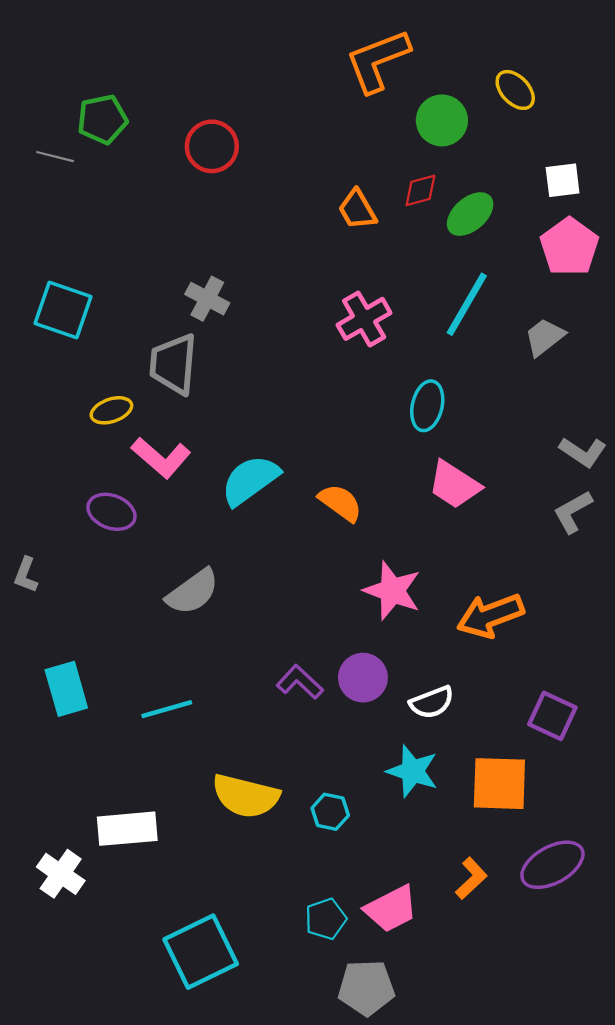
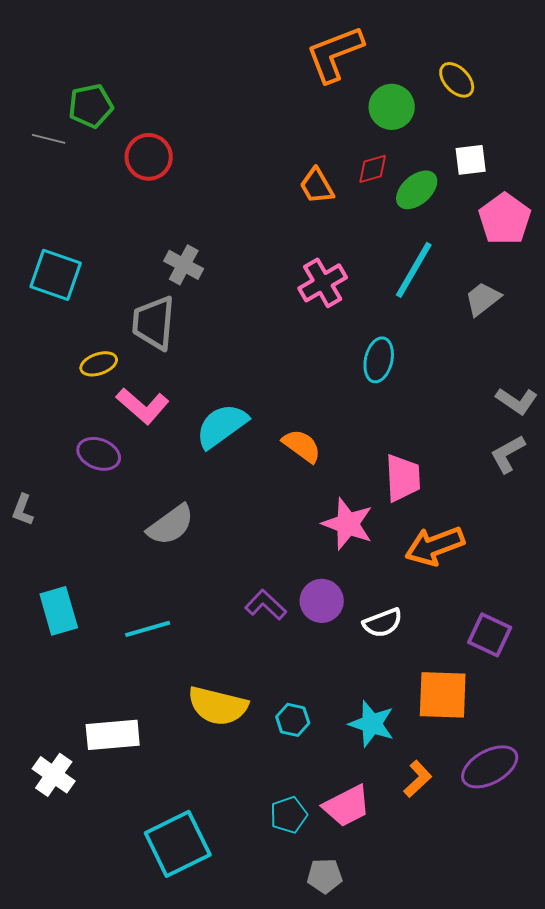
red circle: (212, 146) -> (149, 157), moved
white square: (563, 180) -> (471, 160), moved
pink trapezoid: (454, 485) -> (403, 478), moved, turned -126
cyan star: (413, 771) -> (372, 724), moved
gray pentagon: (366, 988) -> (325, 876), size x0.7

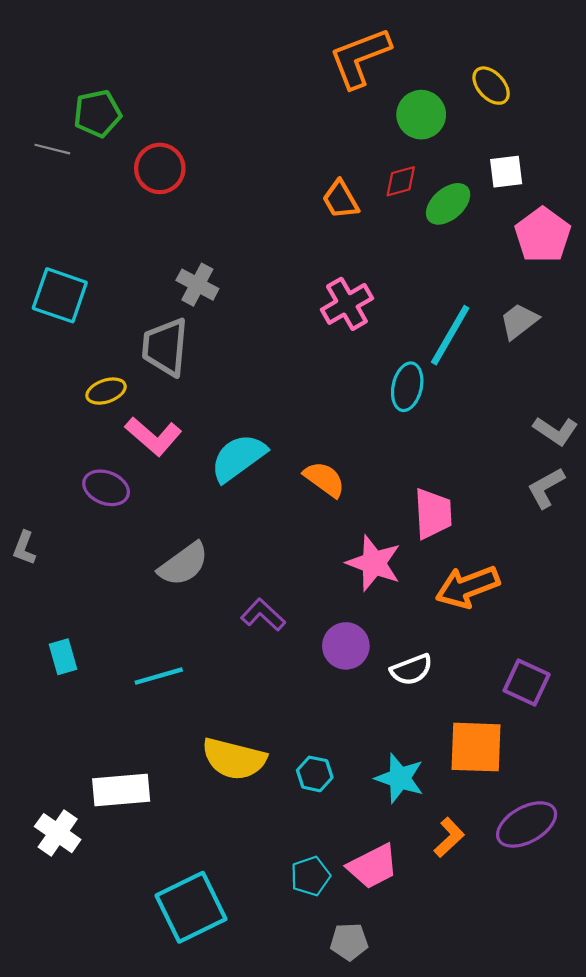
cyan line: (414, 270) -> (450, 335), moved
purple L-shape: (266, 605) -> (263, 615), moved
cyan rectangle: (59, 611) -> (63, 657), size x0.7

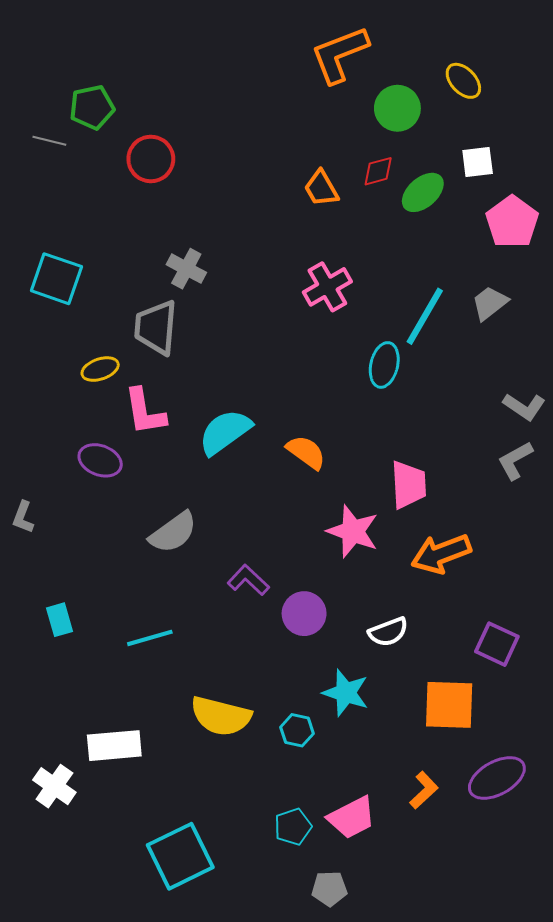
pink L-shape: (153, 436) -> (145, 412), turned 40
purple circle: (346, 646) -> (304, 614), moved
cyan star: (400, 778) -> (346, 693), moved

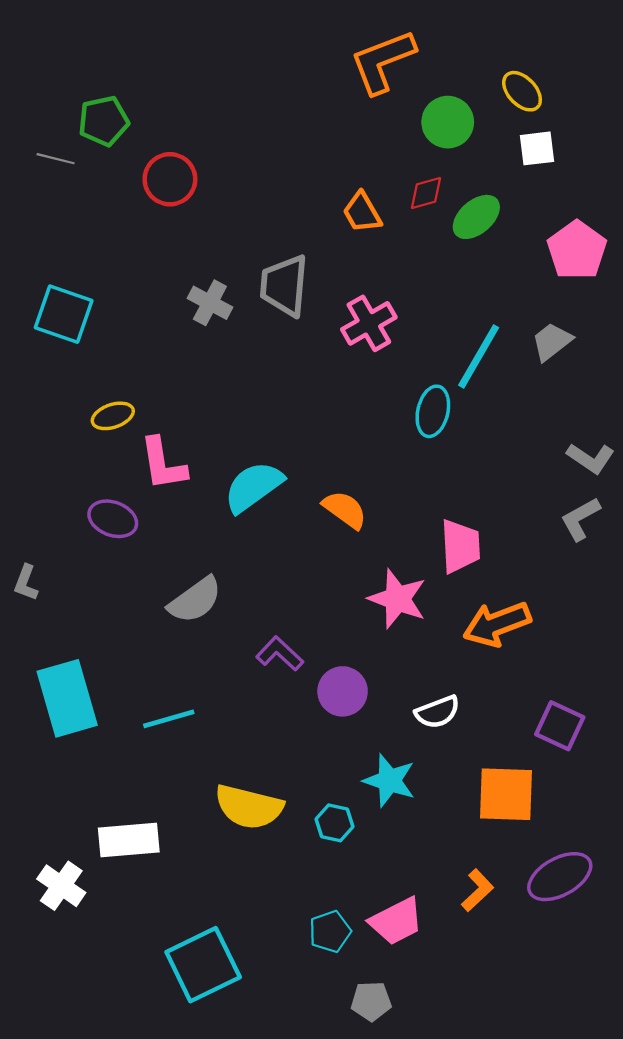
white square: (478, 162) -> (537, 148), moved
gray trapezoid: (156, 327) -> (284, 286), moved
cyan rectangle: (59, 620) -> (67, 698), size x2.0

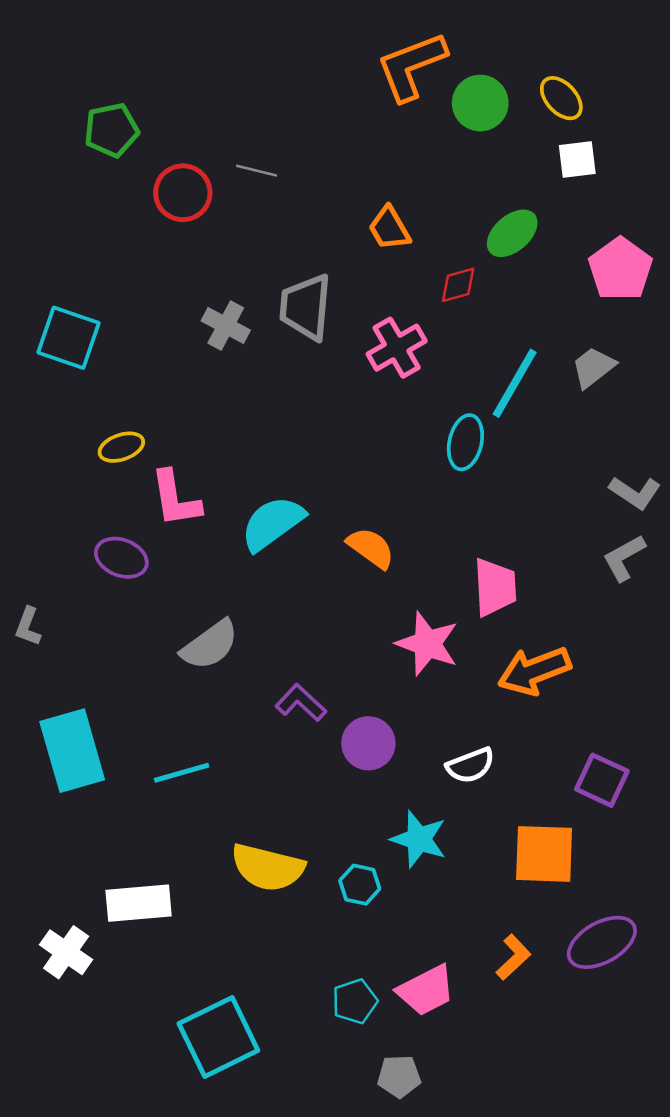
green circle: (448, 122) -> (480, 103), moved
gray line: (56, 159) -> (257, 171), moved
red diamond: (426, 193) -> (458, 285), moved

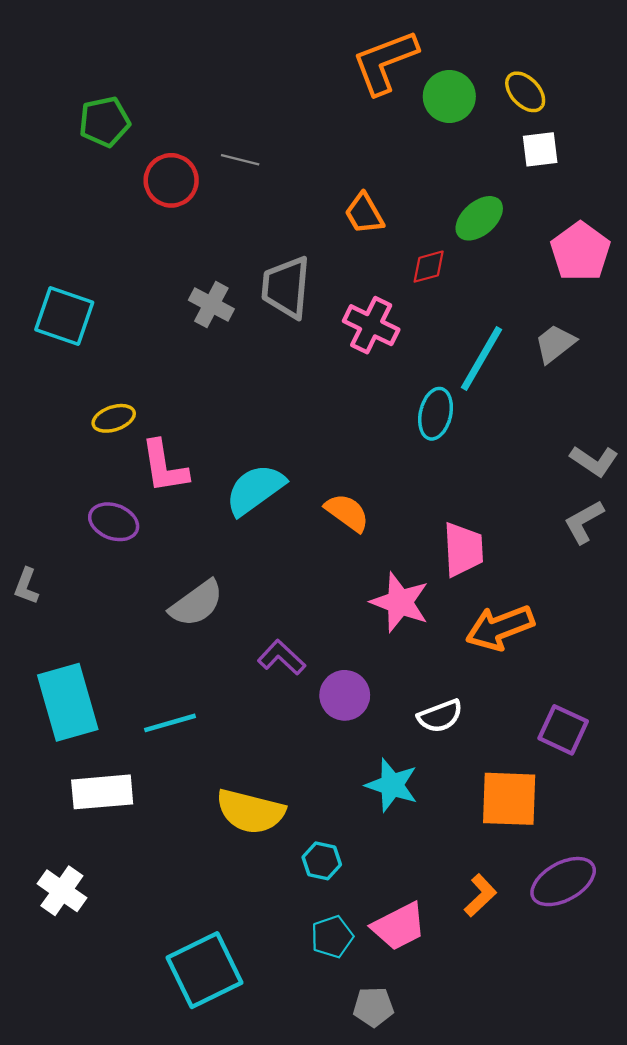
pink cross: (397, 348) -> (371, 325), turned -34
cyan hexagon: (360, 885) -> (322, 861), moved
white rectangle: (139, 903) -> (102, 792), moved

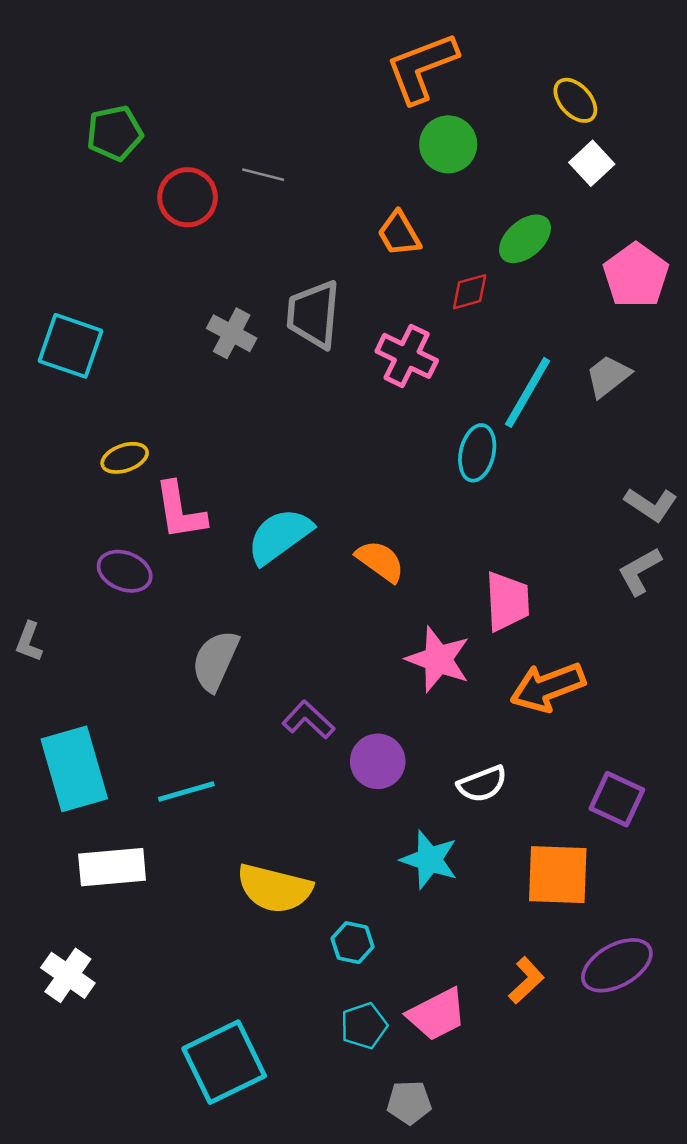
green circle: (449, 96) -> (448, 144), moved
white square: (540, 149) -> (592, 163), turned -36
gray semicircle: (196, 603) -> (215, 661), turned 150

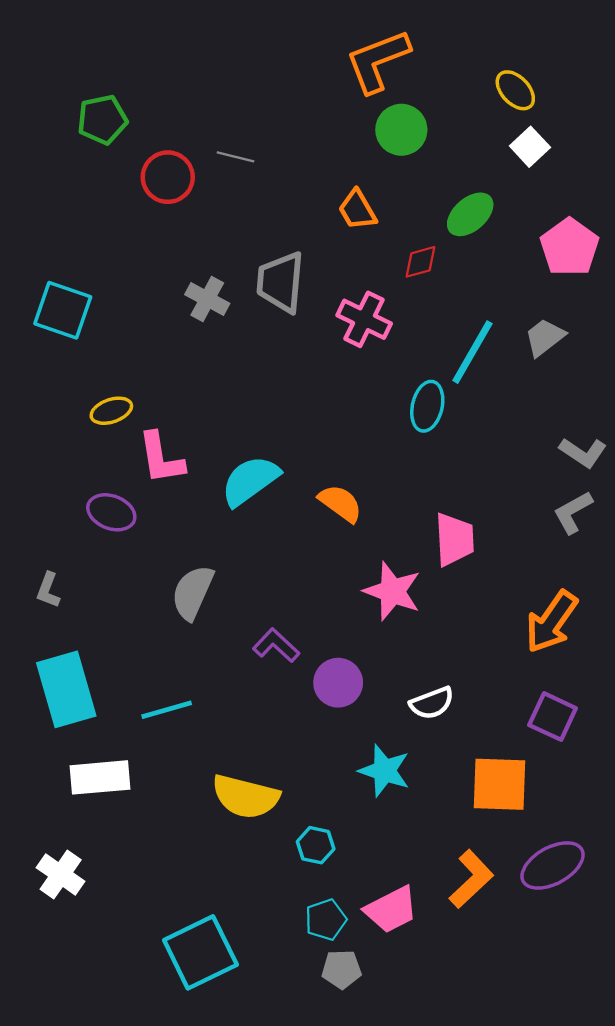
gray L-shape: (29, 642) -> (48, 590), moved
orange arrow: (548, 687) -> (551, 622), moved, turned -34
orange L-shape: (526, 980) -> (471, 879), size x1.4
gray pentagon: (409, 1103) -> (342, 969), moved

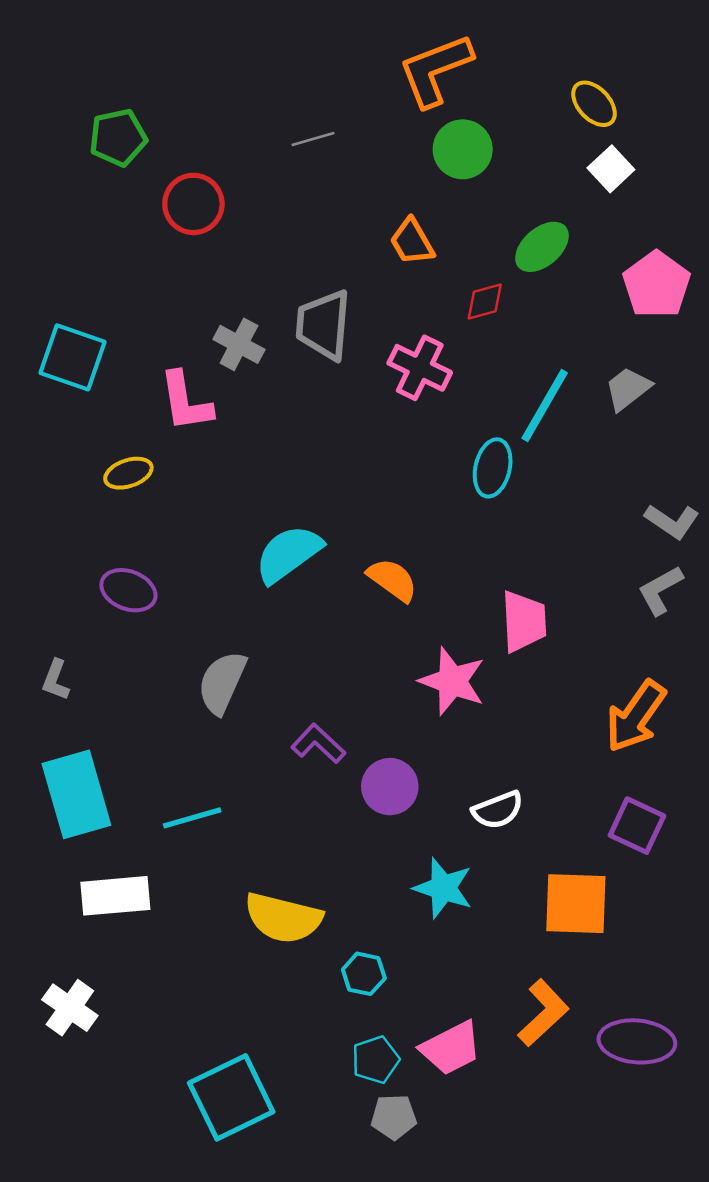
gray line: (235, 157) -> (313, 139), moved, turned -30
pink L-shape: (161, 458) -> (186, 402), moved
purple ellipse: (553, 865) -> (637, 1041), moved, turned 34

